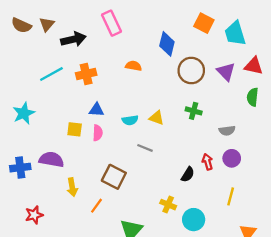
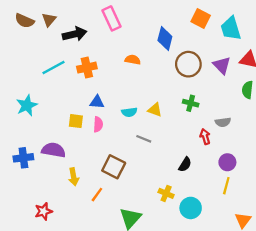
purple circle: (232, 158) -> (227, 162), moved
red arrow: (207, 162) -> (205, 137), moved
red star: (34, 215) -> (43, 211), moved

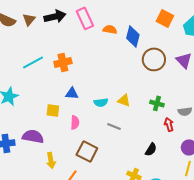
black arrow: (75, 34) -> (55, 16), moved
orange semicircle: (133, 60) -> (110, 29), moved
green cross: (191, 103) -> (157, 103), moved
pink semicircle: (98, 124) -> (75, 122), moved

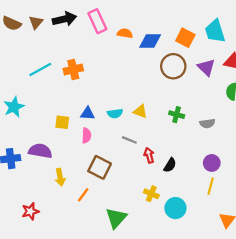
orange square: (165, 18) -> (185, 38), moved
blue diamond: (133, 36) -> (150, 41), turned 75
blue triangle: (72, 93) -> (88, 114), moved
red arrow: (169, 124) -> (149, 155), moved

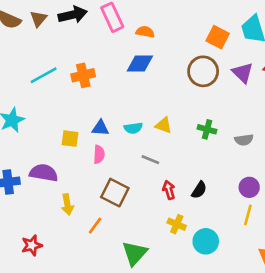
blue diamond: (150, 41) -> (140, 63), moved
red arrow: (149, 155) -> (169, 190), moved

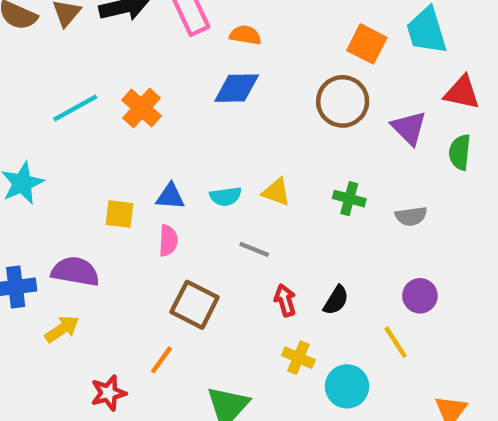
purple triangle: (243, 73) -> (409, 128), moved
orange cross: (83, 75) -> (142, 108), turned -35
yellow arrow: (67, 204) -> (62, 329), moved, turned -114
yellow line: (248, 215) -> (396, 342), moved, turned -48
red star: (32, 245) -> (108, 393), moved

